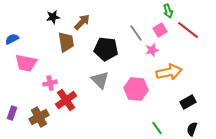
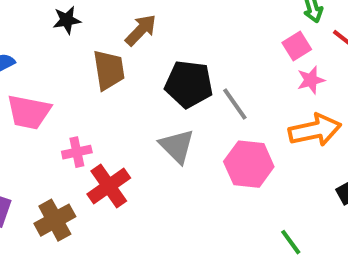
black star: (53, 17) -> (67, 20), moved
gray line: (136, 33) -> (235, 104), moved
pink star: (152, 50) -> (311, 80), moved

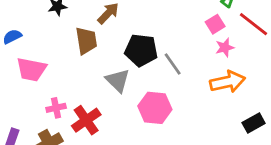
gray triangle: (177, 146) -> (118, 80), moved
pink cross: (77, 152) -> (56, 108), moved
pink hexagon: (249, 164) -> (155, 108), moved

